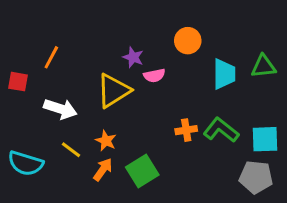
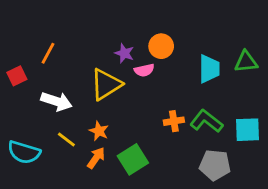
orange circle: (188, 41) -> (161, 46), moved
red square: (18, 82) -> (17, 76), turned -36
gray pentagon: (256, 177) -> (215, 165), moved

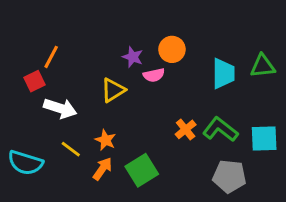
red square: (17, 76) -> (35, 81), moved
yellow triangle: (106, 84) -> (113, 90), size x0.7
orange cross: (174, 121) -> (186, 129), turned -30

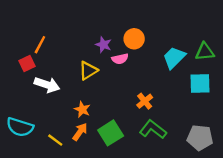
cyan trapezoid: (223, 74) -> (174, 58), turned -135
green L-shape: (220, 129) -> (153, 129), moved
cyan square: (264, 139) -> (200, 84), moved
yellow line: (71, 149) -> (55, 140), moved
gray pentagon: (229, 176) -> (200, 138), moved

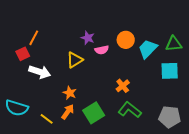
orange circle: (134, 39) -> (126, 40), moved

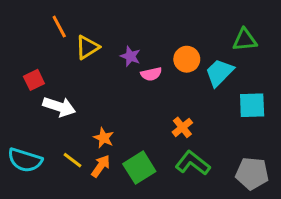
orange line: (34, 38) -> (59, 27), moved, turned -56
green triangle: (174, 44) -> (245, 40), moved
yellow triangle: (75, 60) -> (87, 47), moved
yellow line: (47, 119) -> (73, 160), moved

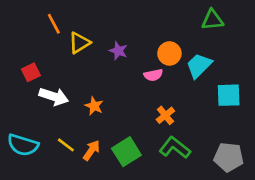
green triangle: (245, 40) -> (213, 20), moved
pink semicircle: (151, 74) -> (153, 75), moved
orange star: (104, 138) -> (94, 106), moved

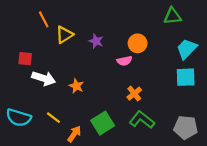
cyan trapezoid: (199, 66) -> (187, 49), moved
red square: (31, 72) -> (25, 59), turned 32
orange arrow: (91, 150) -> (74, 134), moved

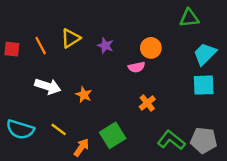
orange line: (44, 19) -> (41, 46), moved
red square: (25, 59) -> (12, 49), moved
green L-shape: (142, 120) -> (171, 140), moved

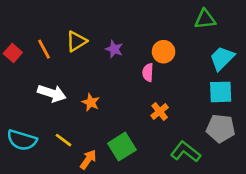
red square: (12, 49) -> (13, 53), turned 35
pink semicircle: (137, 67) -> (148, 73), turned 105
gray pentagon: (204, 140) -> (221, 128), moved

